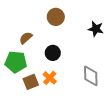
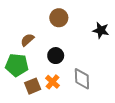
gray diamond: (91, 76) -> (82, 79), moved

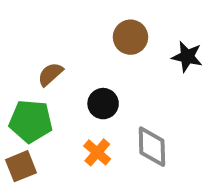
brown circle: (59, 18) -> (130, 37), moved
brown square: (33, 86) -> (21, 166), moved

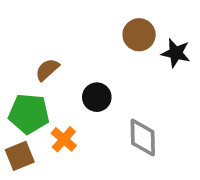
brown circle: (130, 37) -> (139, 35), moved
orange cross: (97, 152) -> (64, 139), moved

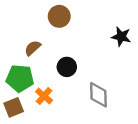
brown circle: (139, 35) -> (59, 16), moved

